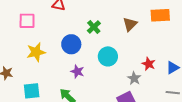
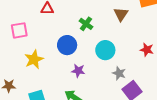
gray star: (134, 78) -> (119, 73), moved

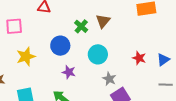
brown triangle: (121, 14) -> (103, 21), moved

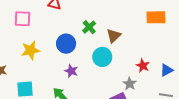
brown triangle: (103, 21) -> (114, 36), moved
gray star: (109, 79) -> (130, 84), moved

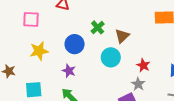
red star: (143, 66) -> (143, 65), moved
purple star: (71, 71) -> (69, 71), moved

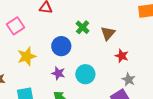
pink square: (31, 19) -> (15, 26), turned -30
cyan circle: (111, 57) -> (85, 74), moved
red star: (143, 65) -> (122, 56), moved

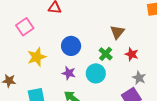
green cross: (83, 27) -> (106, 54), moved

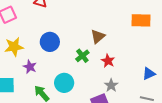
purple star: (69, 73) -> (30, 67), moved
cyan circle: (96, 73) -> (64, 83), moved

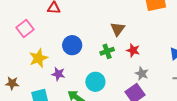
green cross: (82, 56) -> (107, 51), turned 32

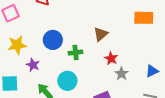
green cross: (107, 51) -> (76, 53), moved
gray star: (142, 73) -> (122, 74), moved

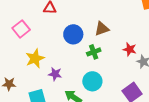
brown triangle: (101, 34) -> (102, 29), moved, turned 35
blue circle: (53, 40) -> (73, 34), moved

